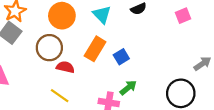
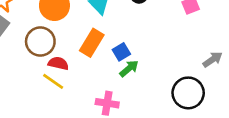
green arrow: (128, 88) -> (129, 68), moved
yellow line: (60, 96) -> (53, 81), moved

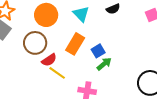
red semicircle: (58, 63) -> (49, 60), turned 133
yellow line: (53, 81) -> (57, 73), moved

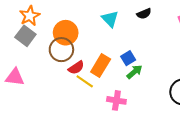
orange circle: (46, 15) -> (66, 33), moved
orange rectangle: (75, 44) -> (101, 65), moved

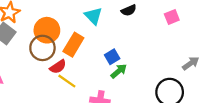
orange rectangle: (101, 65) -> (73, 45), moved

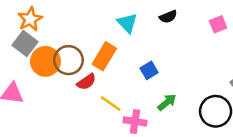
orange circle: (47, 30) -> (45, 61), moved
green arrow: (119, 71) -> (167, 102), moved
yellow line: (67, 81) -> (111, 104), moved

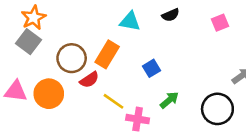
cyan triangle: (127, 23) -> (130, 21), turned -35
orange circle: (45, 61) -> (49, 94), moved

